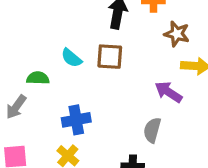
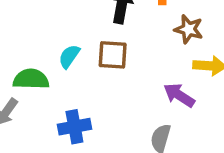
cyan semicircle: (71, 58) -> (69, 56), turned 85
green semicircle: (38, 78) -> (31, 79), size x1.4

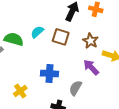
brown star: (189, 29) -> (90, 41), moved
blue cross: (74, 127) -> (50, 74), moved

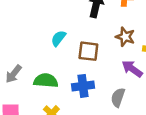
brown square: (61, 37) -> (88, 51), moved
green semicircle: (14, 39) -> (46, 81), moved

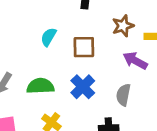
brown star: (125, 37) -> (123, 26), turned -30
blue cross: (83, 86) -> (83, 87), turned -30

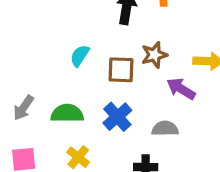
brown star: (123, 26) -> (154, 55), moved
gray semicircle: (123, 95) -> (165, 129), turned 75

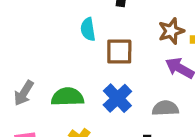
brown star: (154, 55) -> (171, 31), moved
cyan semicircle: (80, 56) -> (88, 29), moved, turned -40

